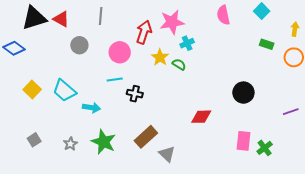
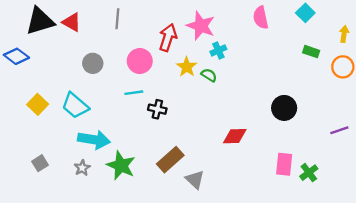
pink star: (172, 22) -> (201, 26), turned 30
gray circle: (79, 45) -> (93, 63), moved
cyan arrow: (92, 108) -> (94, 140), moved, size x1.5

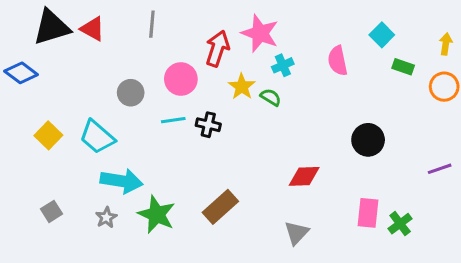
cyan square: (305, 13) -> (382, 35), moved
pink semicircle: (261, 18) -> (338, 61), moved
gray circle: (93, 63) -> (131, 93), moved
black cross: (157, 109) -> (208, 125), moved
gray triangle: (195, 180) -> (297, 233), moved, turned 30

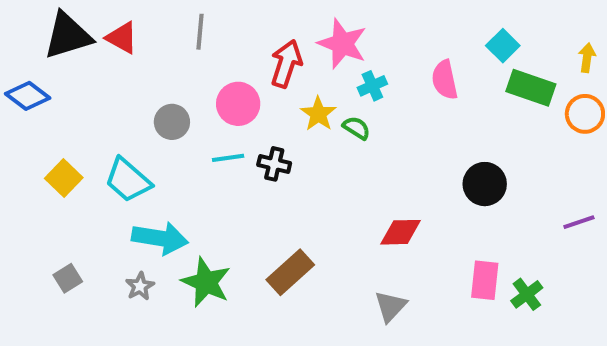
green rectangle: (403, 67) -> (531, 88), size x1.6

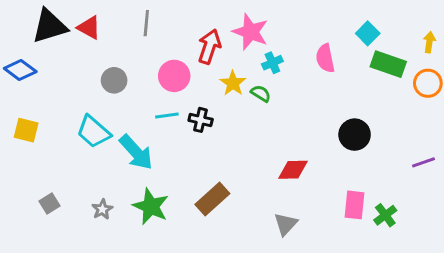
gray circle: (172, 122) -> (114, 80), moved
yellow square: (64, 178) -> (26, 130), moved, turned -30
cyan arrow: (160, 238) -> (136, 152), moved, turned 39

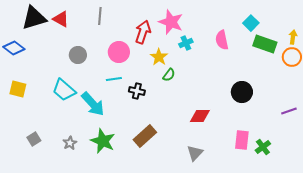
yellow arrow: (429, 42) -> (293, 37), moved
green semicircle: (261, 94) -> (169, 75), moved, turned 96
black cross: (201, 120) -> (137, 91), moved

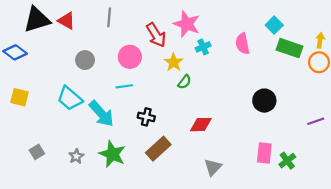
red arrow: (143, 32) -> (156, 35), turned 130
black cross: (137, 91) -> (146, 117), moved
red diamond: (200, 116) -> (201, 125), moved

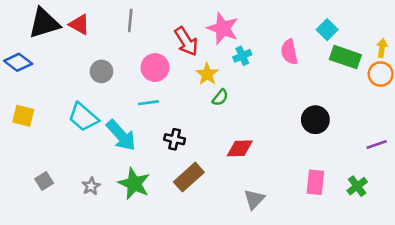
green cross: (287, 161) -> (357, 186), moved

